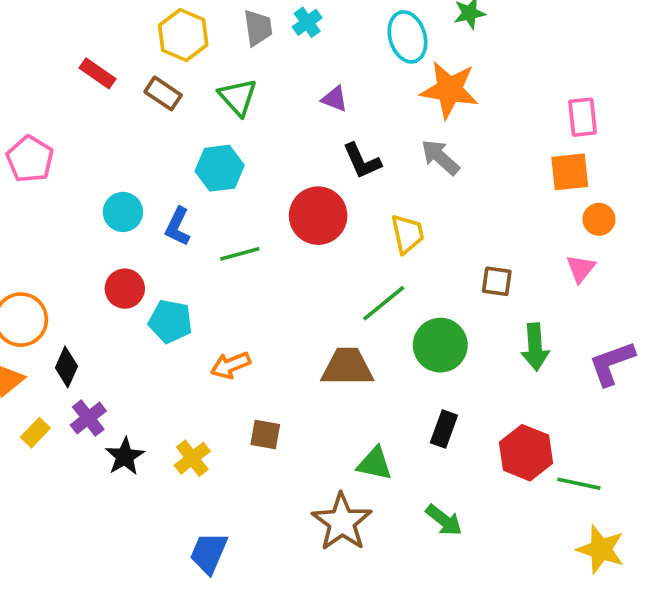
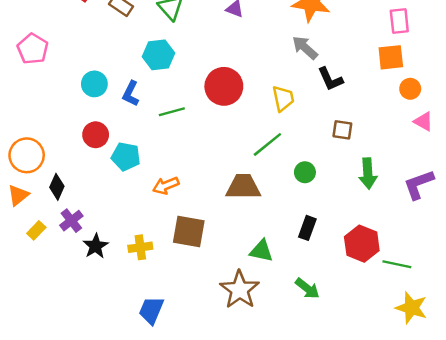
black L-shape: (362, 161) -> (330, 79), moved
pink triangle: (581, 269) -> (423, 121), moved, turned -40
green circle: (440, 345) -> (305, 172), size x0.6
brown square: (265, 434) -> (189, 232), size x1.6
yellow cross: (192, 458) -> (140, 247), turned 30

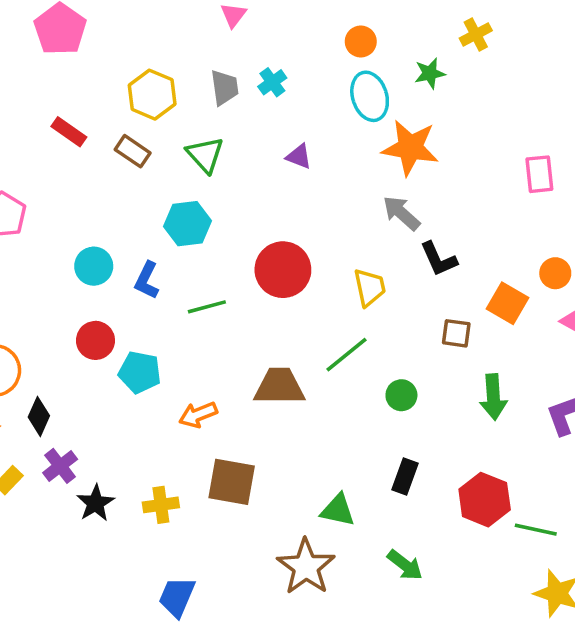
orange square: (391, 57) -> (508, 303), moved, turned 36
brown trapezoid: (243, 187) -> (279, 386), moved

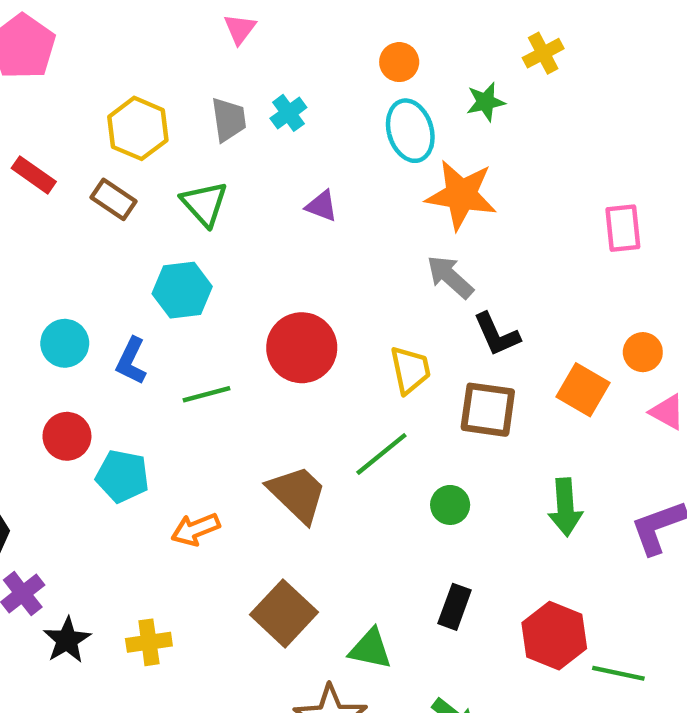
brown square: (456, 333) -> (488, 410), moved, size x1.5
brown trapezoid: (279, 386) -> (297, 494), turned 44
brown square: (232, 482) -> (284, 613), moved, turned 33

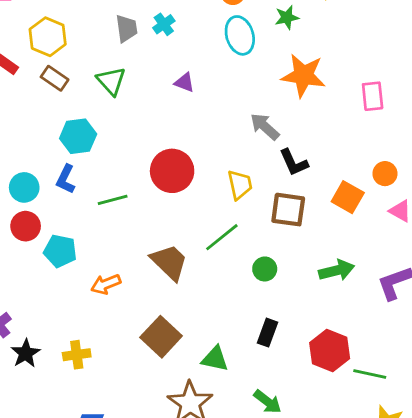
yellow hexagon: (138, 128) -> (48, 37), moved
orange star: (461, 195) -> (303, 75), moved
cyan hexagon: (182, 290) -> (78, 136), moved
cyan circle: (65, 343) -> (24, 187), moved
green arrow: (565, 507) -> (337, 270), turned -100

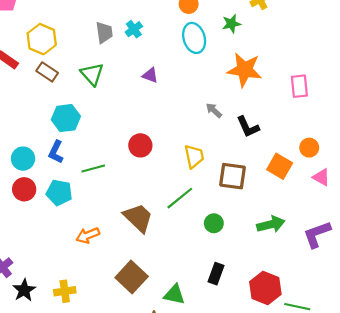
gray arrow: (265, 127) -> (214, 110), size x0.7
black L-shape: (294, 163) -> (248, 127), moved
red circle: (172, 171) -> (140, 145), size x0.7
cyan pentagon: (60, 251) -> (59, 193), moved

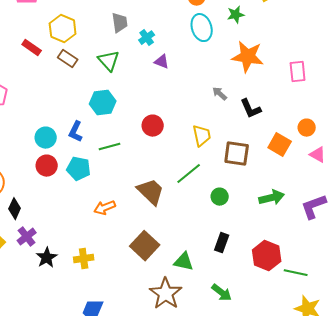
cyan cross: (134, 29) -> (147, 38), moved
cyan hexagon: (66, 118) -> (103, 103), moved

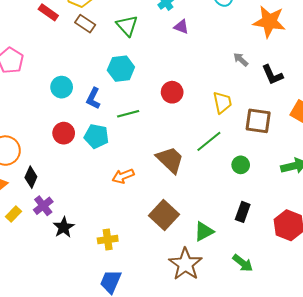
cyan circle: (46, 138) -> (62, 87), moved
yellow cross: (84, 259) -> (108, 240), moved
green triangle: (184, 262) -> (204, 231), turned -40

